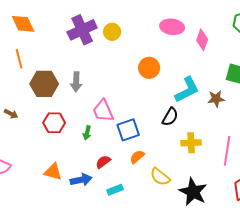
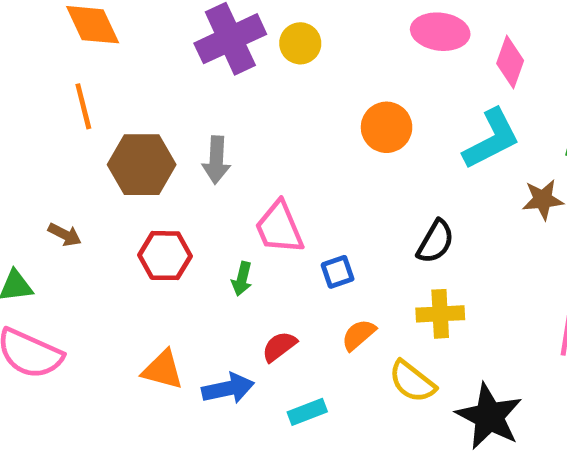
cyan L-shape: (187, 90) -> (491, 139), moved
blue square: (128, 130) -> (338, 272), size x0.6
yellow cross: (191, 143) -> (440, 314), moved

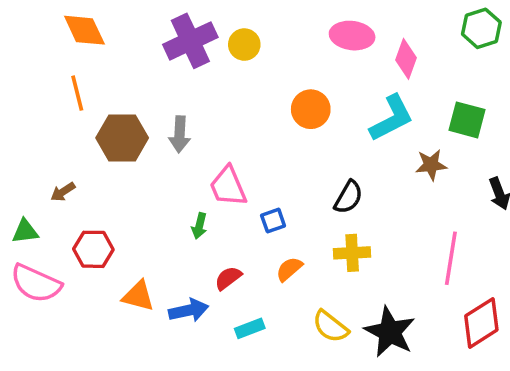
brown arrow: (65, 235) -> (63, 192), turned 120
red hexagon: (165, 256) -> (93, 249), moved
yellow semicircle: (412, 381) -> (330, 327), moved

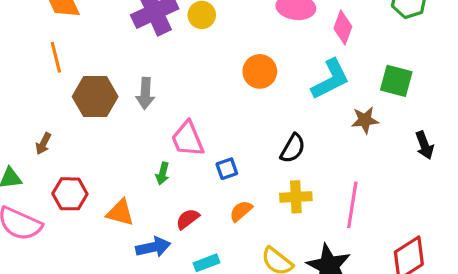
brown arrow: (63, 192) -> (43, 144), turned -30
pink line: (451, 258) -> (352, 205), moved
orange triangle: (138, 296) -> (120, 213), moved

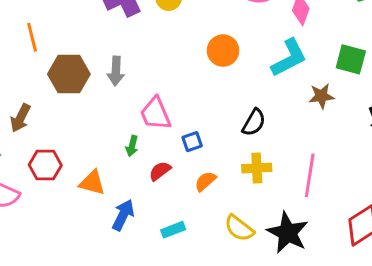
brown arrow: (43, 144) -> (20, 118), size x1.4
red semicircle: (188, 219) -> (160, 171), moved
blue arrow: (153, 247) -> (123, 215), turned -52

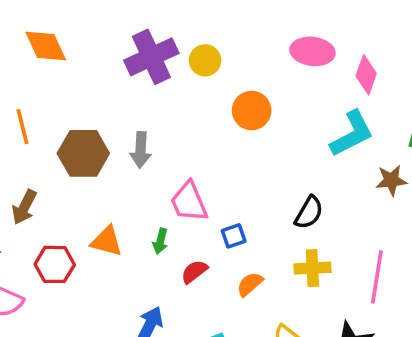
orange line: (32, 37) -> (22, 127), moved
orange circle: (223, 51) -> (252, 111), moved
orange triangle: (92, 183) -> (107, 241), moved

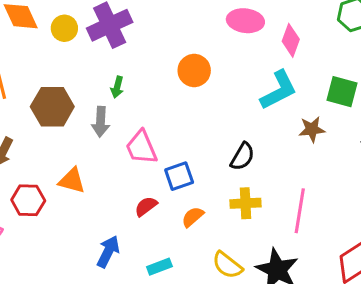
yellow circle: (205, 60) -> (64, 28), moved
gray arrow: (141, 150) -> (101, 122), moved
blue square: (234, 236) -> (179, 176), size x1.4
green arrow: (160, 241) -> (117, 87), moved

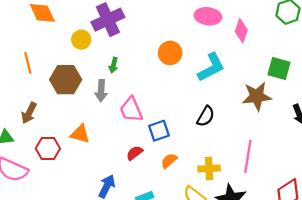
yellow circle: (64, 28) -> (81, 40), moved
cyan L-shape: (279, 90) -> (211, 67), moved
brown star: (312, 129) -> (257, 96), size x1.5
yellow cross: (245, 203) -> (209, 169), moved

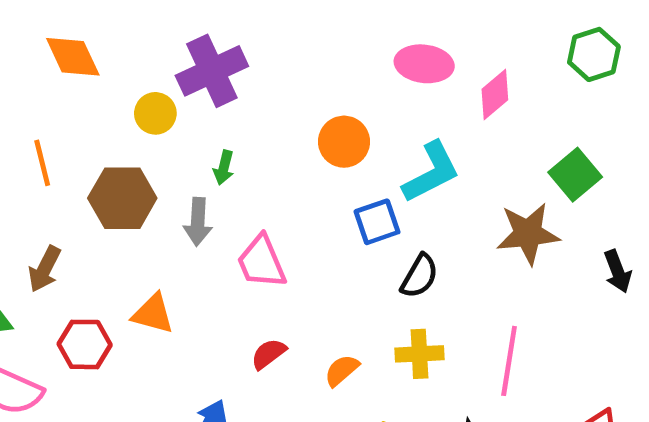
pink diamond: (241, 31) -> (495, 94), turned 30
green square: (279, 68) -> (575, 175), turned 35
blue square: (159, 131) -> (377, 222), moved
yellow cross: (209, 169) -> (419, 354), moved

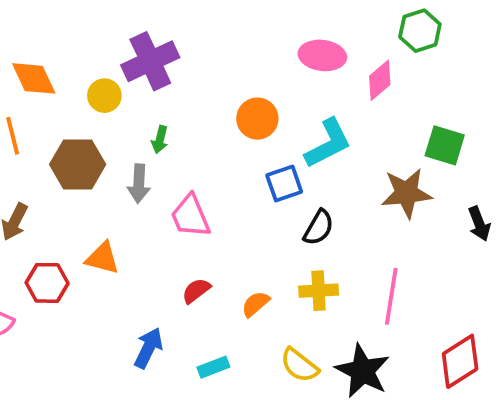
green hexagon: (594, 54) -> (420, 31), moved
orange diamond: (73, 57) -> (34, 78), moved
green square: (575, 175) -> (445, 145), turned -33

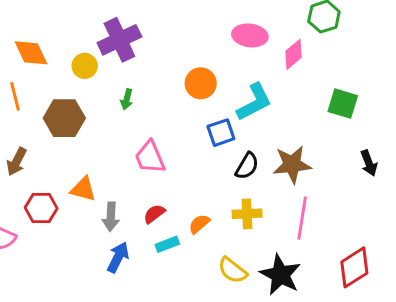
gray arrow: (139, 184) -> (111, 217), moved
brown star: (406, 193) -> (292, 164), moved
cyan rectangle: (213, 367) -> (167, 244), moved

